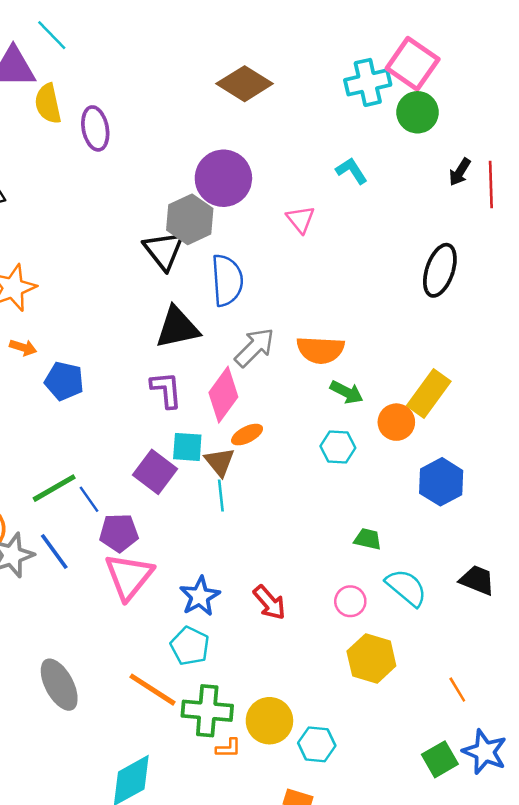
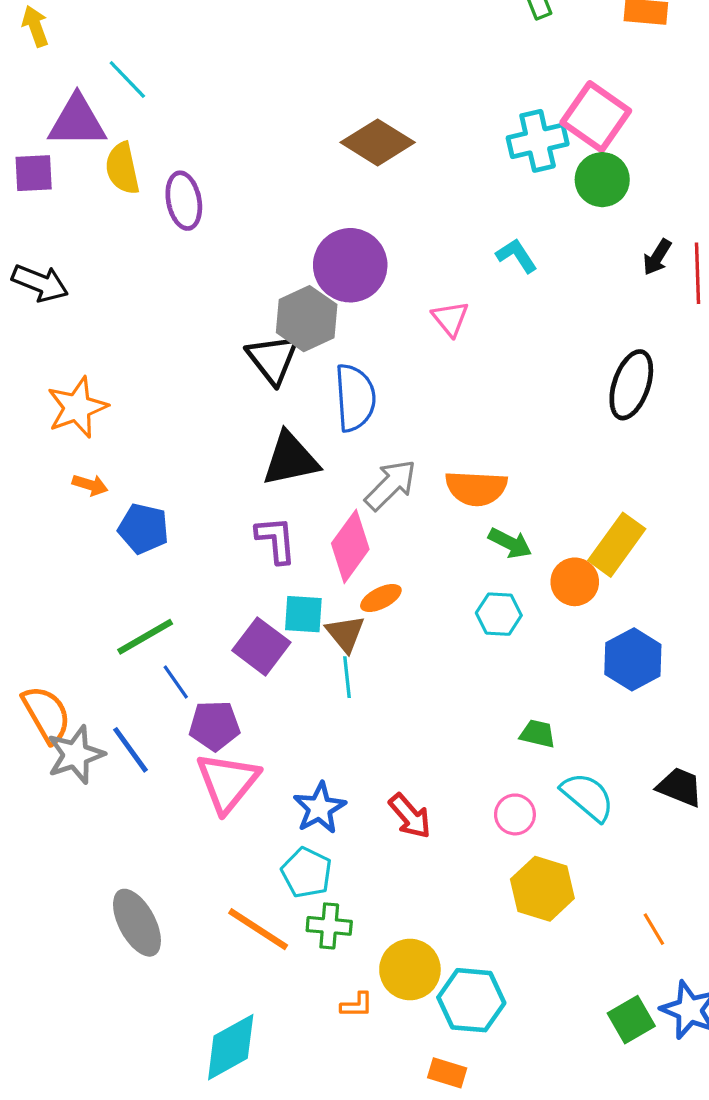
green line: (54, 488) -> (145, 637), moved
green cross: (207, 711) -> (329, 926), moved, size x0.7
cyan hexagon: (317, 744) -> (471, 1000), size x1.4

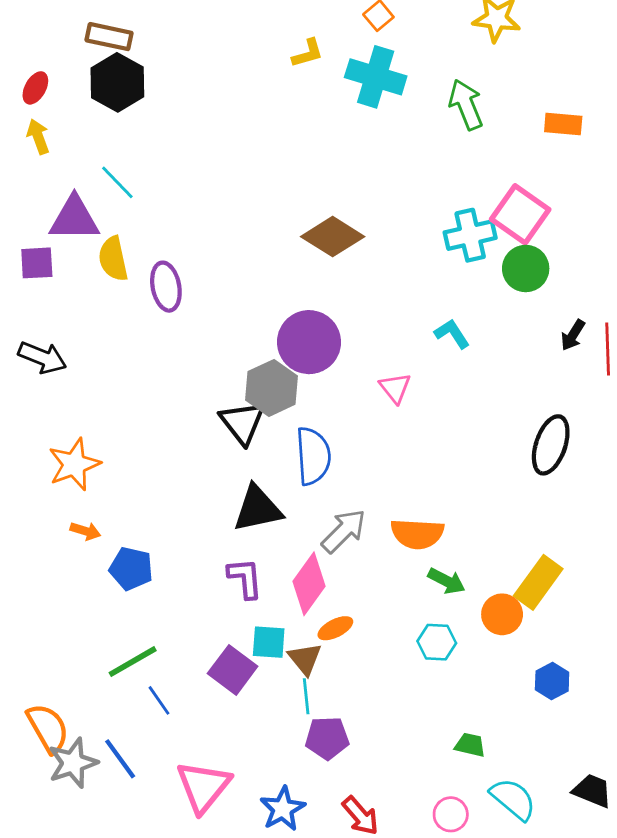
blue hexagon: (633, 659) -> (552, 681), size x0.7
purple pentagon: (215, 726) -> (327, 738), moved

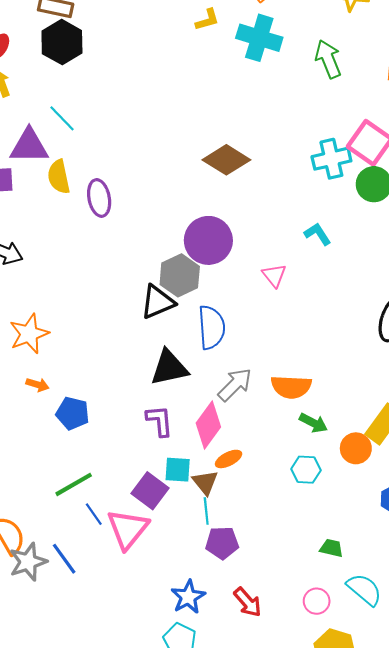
black triangle: (242, 423) -> (157, 302), turned 45
pink triangle: (203, 787) -> (128, 529), moved

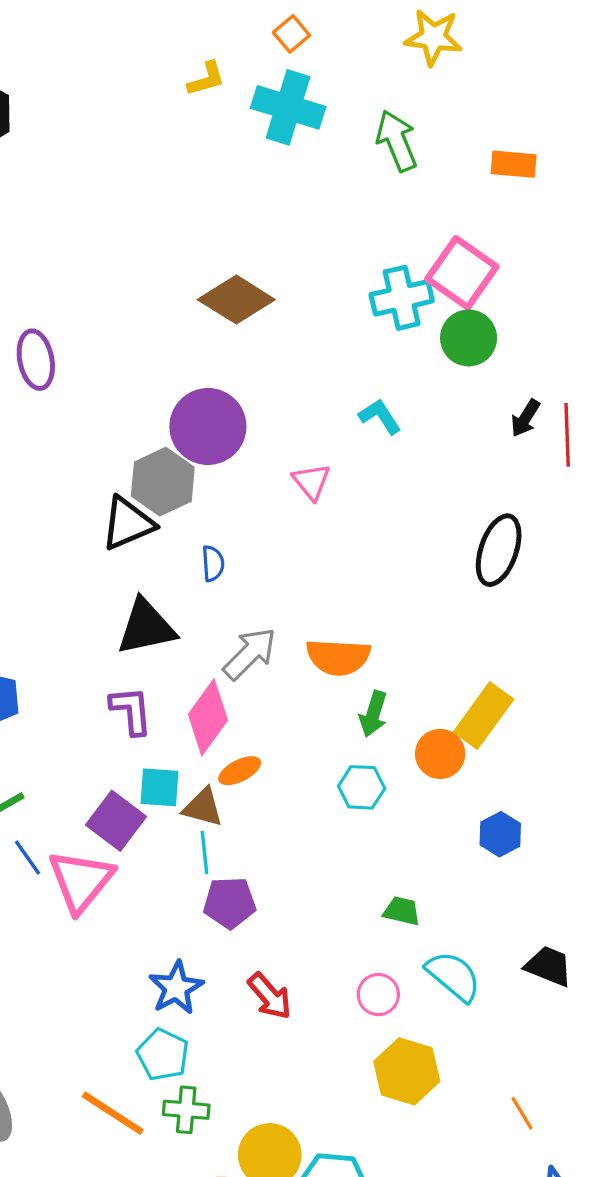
blue semicircle: (212, 327) -> (213, 563), size x0.5
green arrow: (313, 423) -> (373, 714), turned 80
brown triangle: (205, 482) -> (203, 807), turned -36

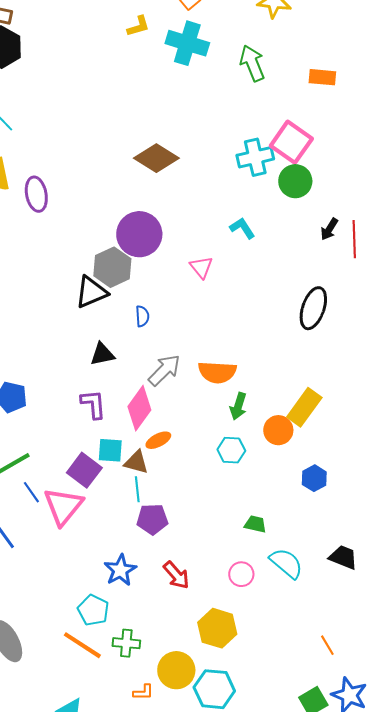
black triangle: (146, 627) -> (102, 354), size x0.7
cyan pentagon: (163, 1055) -> (93, 610), moved
yellow hexagon: (407, 1071) -> (217, 628), moved

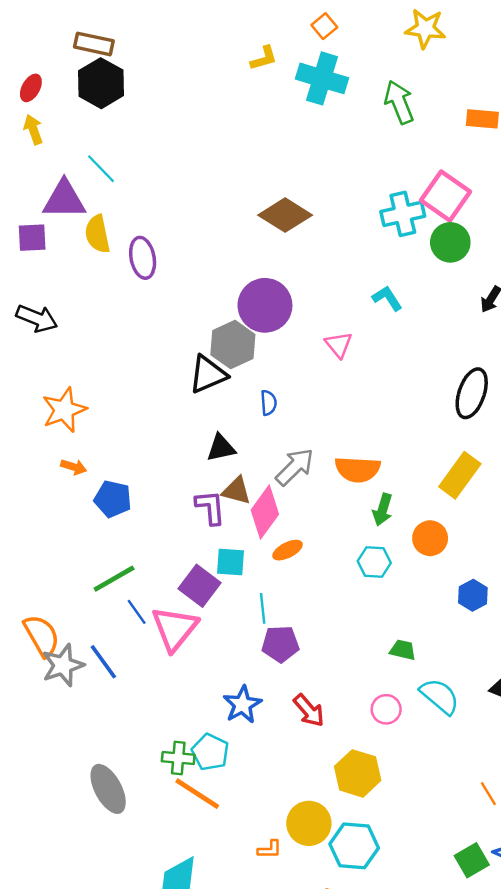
yellow rectangle: (304, 407) -> (460, 475), moved
brown triangle: (136, 462) -> (236, 491), moved
green cross: (126, 643) -> (178, 758), moved

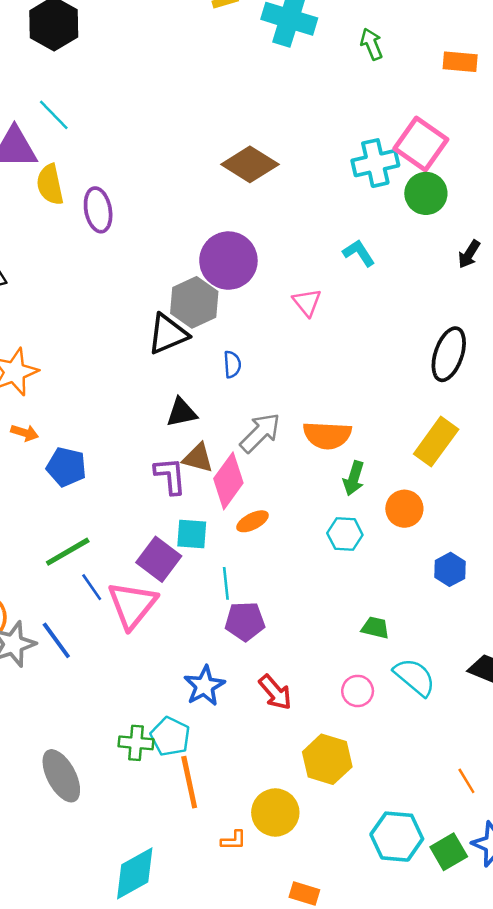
green arrow: (399, 102) -> (372, 44), size x0.7
orange line: (197, 794) -> (189, 782), moved, turned 45
cyan hexagon: (354, 846) -> (397, 837), moved

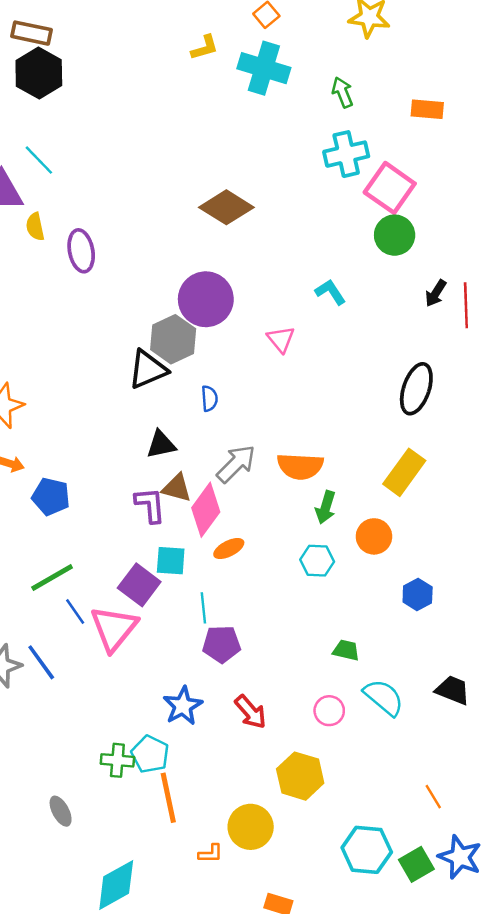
cyan cross: (375, 163) -> (346, 154), moved
yellow semicircle: (50, 185) -> (35, 227), size x0.7
gray ellipse: (61, 776) -> (61, 811), moved, size x0.6

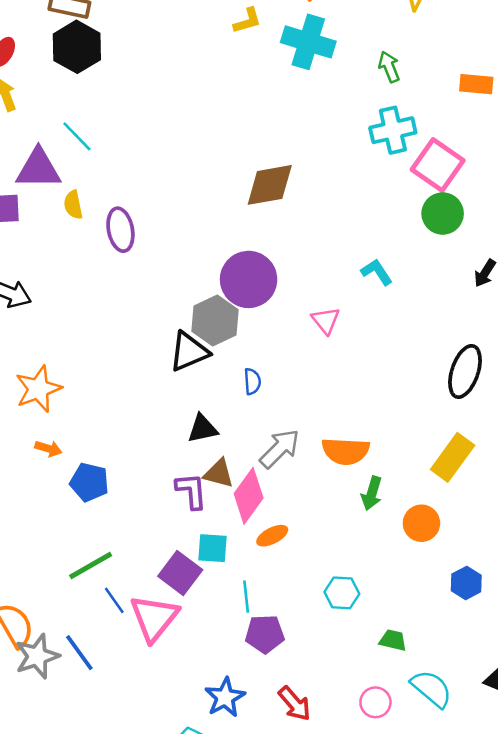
brown diamond: (226, 207) -> (270, 185), turned -42
cyan hexagon: (317, 561) -> (342, 593), moved

